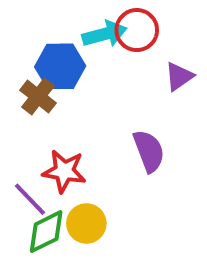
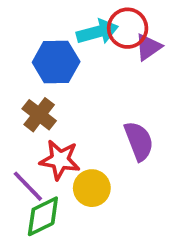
purple triangle: (179, 76) -> (148, 47), moved
brown cross: (38, 97) -> (39, 115), moved
yellow circle: (86, 223) -> (92, 188), moved

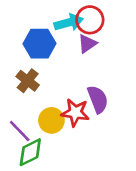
purple triangle: (148, 47) -> (87, 44), moved
red star: (60, 160) -> (75, 112), moved
yellow circle: (92, 188) -> (51, 120), moved

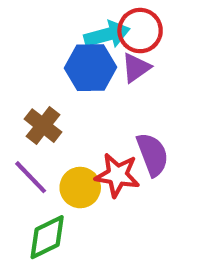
blue hexagon: (40, 44) -> (91, 68), moved
purple line: (20, 131) -> (31, 177), moved

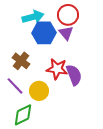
cyan arrow: (107, 35) -> (33, 17), moved
purple triangle: (136, 68) -> (66, 33), turned -35
red star: (117, 175) -> (57, 69), moved

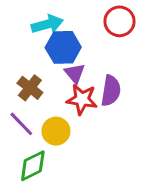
red circle: (68, 15) -> (119, 21), moved
purple triangle: (66, 33) -> (75, 73), moved
purple semicircle: (74, 75) -> (111, 91), moved, turned 30

